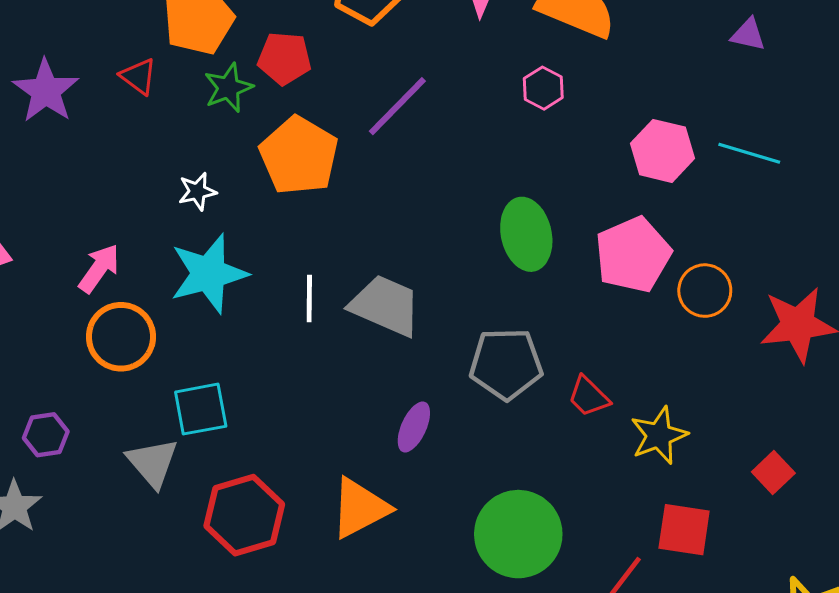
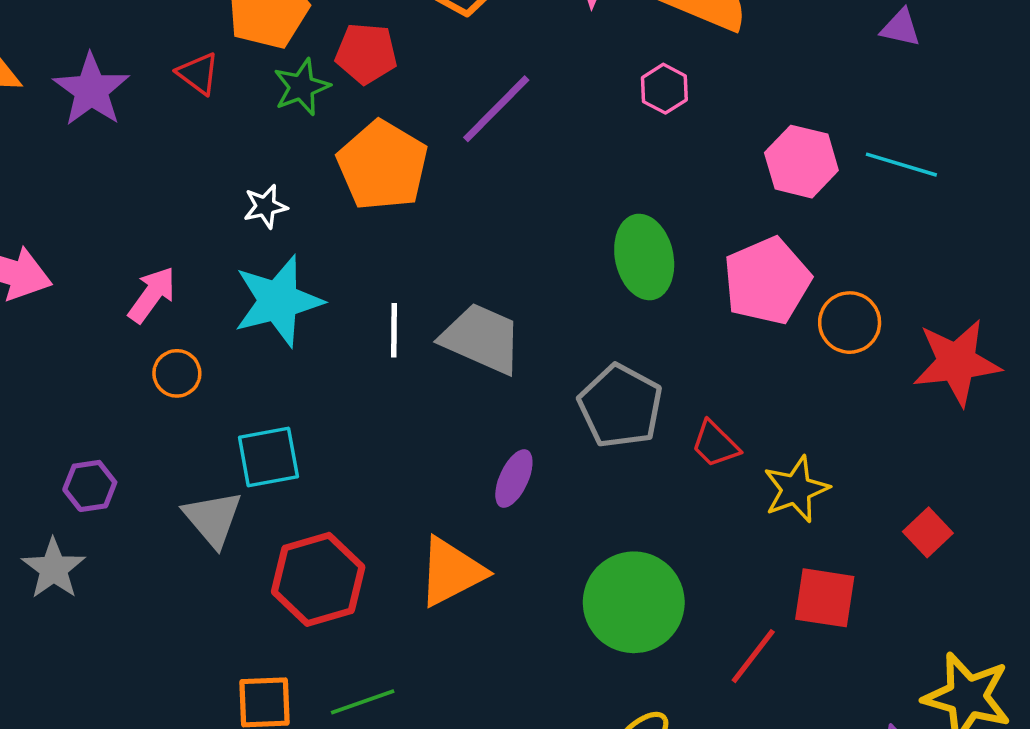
orange circle: (121, 337) -> (177, 373), size x0.6
gray pentagon: (506, 364) -> (620, 406), turned 30

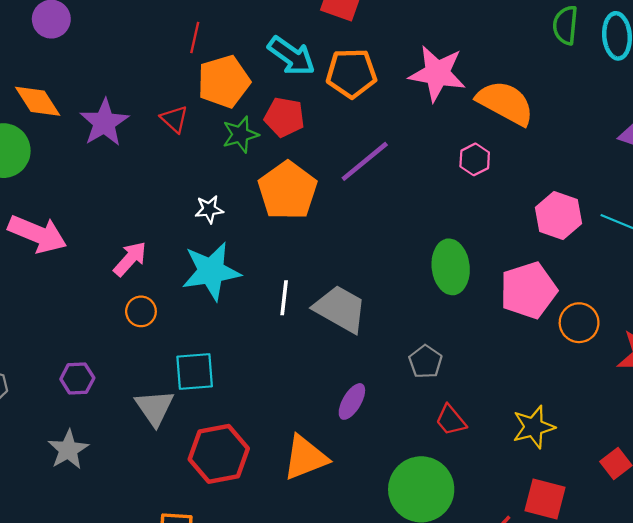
gray pentagon: (620, 406) -> (425, 362), size x0.6
red trapezoid: (715, 444) -> (451, 420), moved
gray star: (53, 569) -> (68, 450), moved

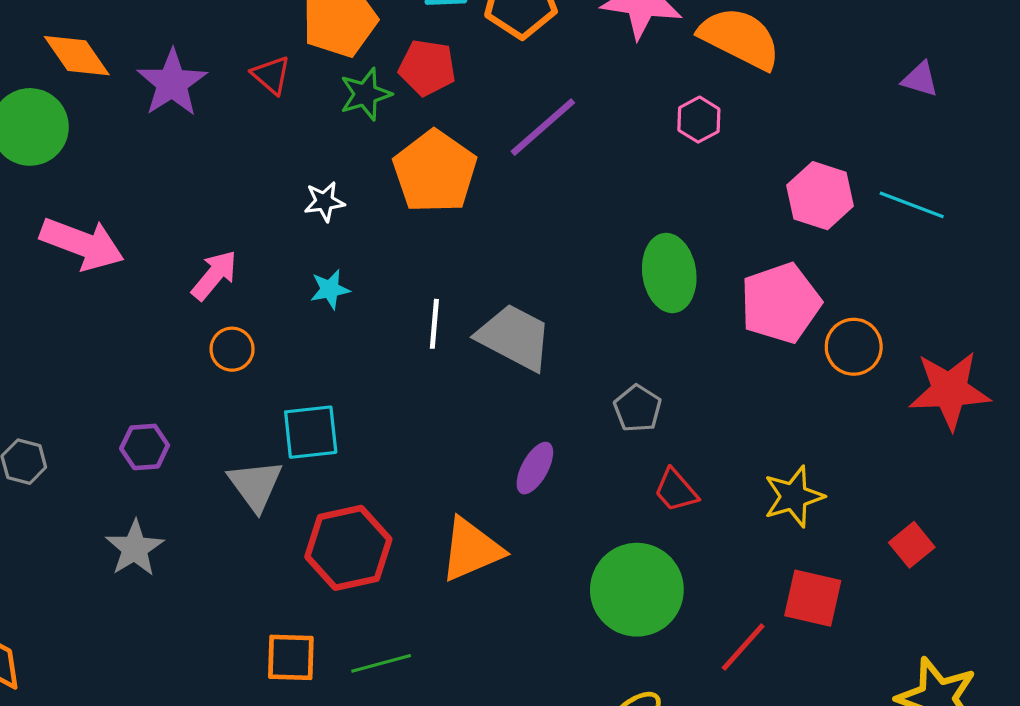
cyan star: (211, 271) -> (330, 289), size x0.5

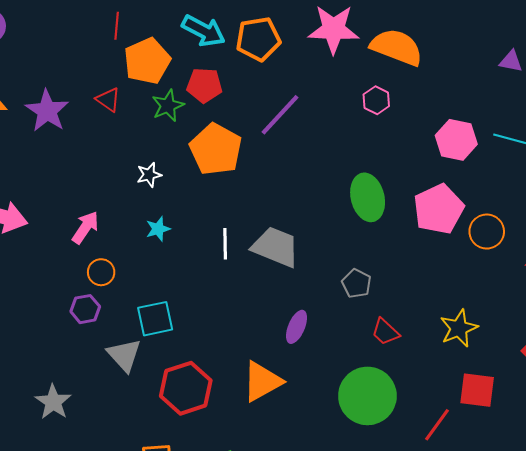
purple hexagon: (145, 447) -> (85, 309), moved

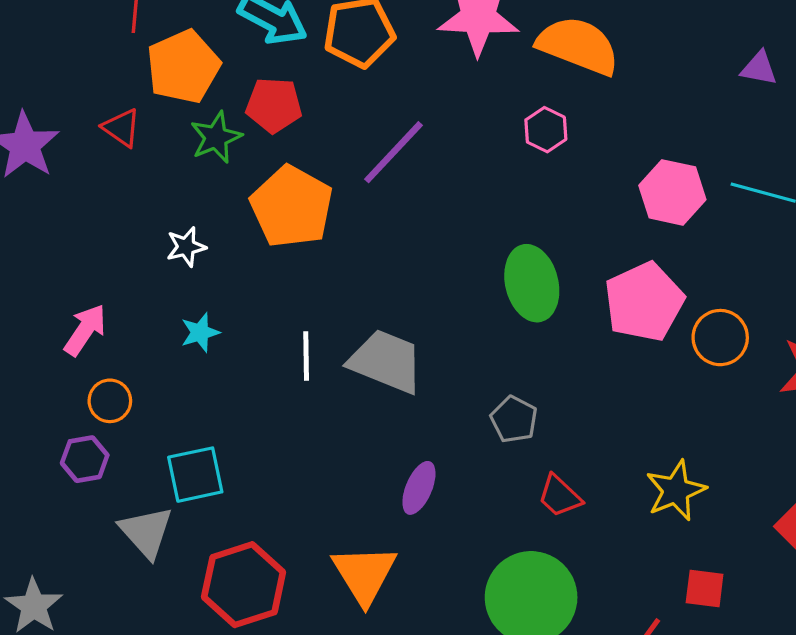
orange triangle: (262, 381) -> (364, 574), turned -33
red square: (477, 390) -> (705, 588), size x0.7

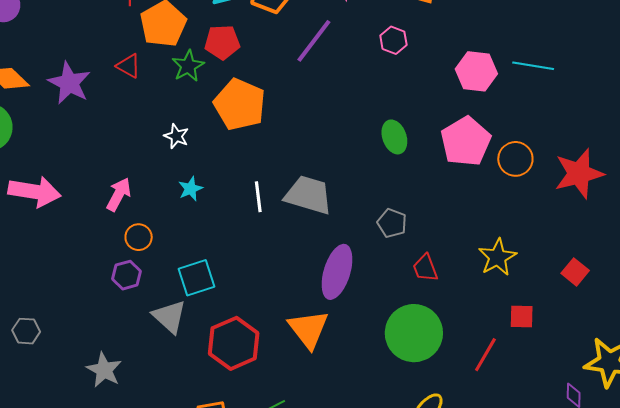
purple line: (393, 152) -> (314, 41), moved
white star: (186, 247) -> (176, 136), turned -30
green ellipse: (532, 283) -> (394, 137), size x0.7
purple ellipse: (419, 488) -> (337, 272), size x1.6
red trapezoid: (560, 496) -> (425, 268), turned 32

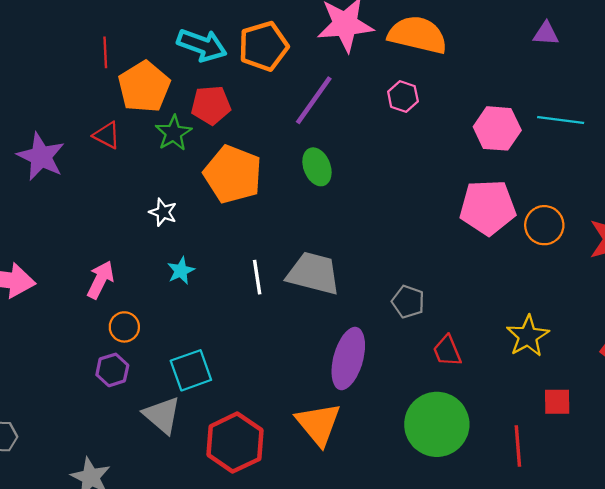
green ellipse: (394, 137) -> (317, 167), moved
pink pentagon: (466, 141) -> (488, 207), turned 30
red line: (485, 355) -> (518, 446), turned -33

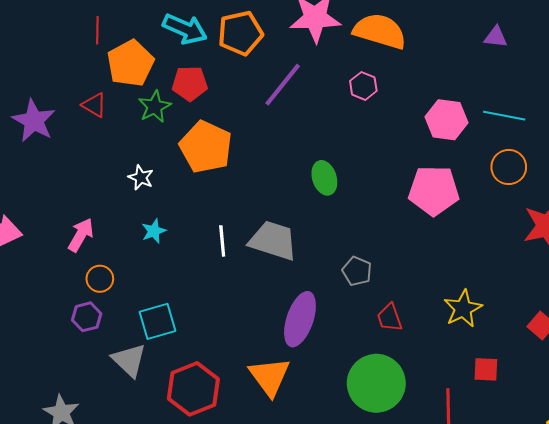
green ellipse: (317, 167) -> (324, 178), moved
orange circle: (544, 225) -> (509, 167), moved

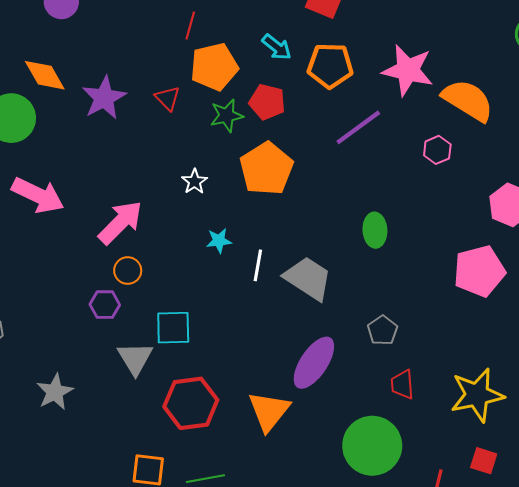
cyan arrow: (185, 29) -> (277, 47), size x0.7
pink pentagon: (434, 190) -> (479, 271), turned -30
cyan star: (154, 231) -> (219, 241), moved
pink arrow: (81, 235) -> (120, 222), size x1.4
yellow star: (463, 309) -> (477, 395), size x1.4

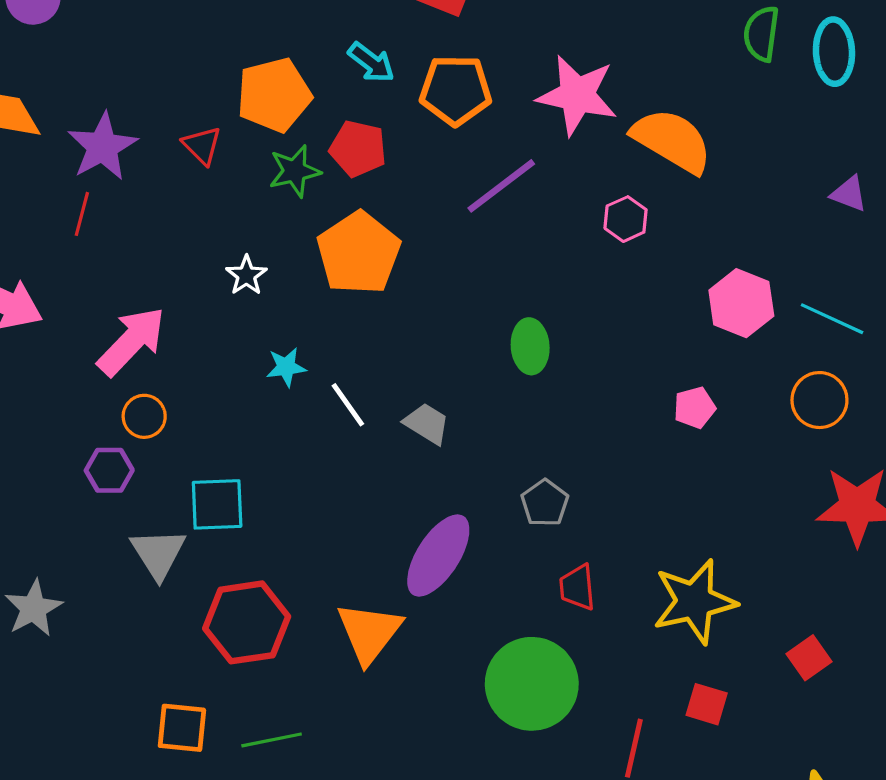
red line: (190, 25) -> (82, 214), moved
white line: (258, 265) -> (348, 405), turned -44
pink pentagon: (479, 271) -> (695, 408), size x0.5
gray trapezoid: (308, 278) -> (427, 424), size x0.6

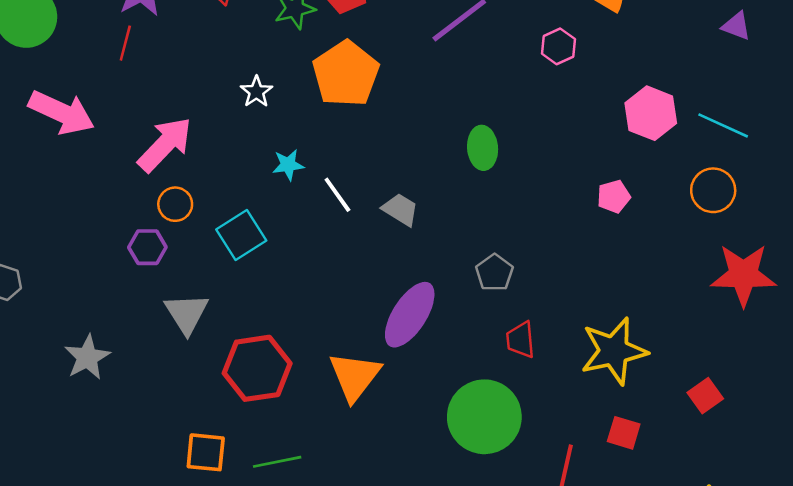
cyan square: (217, 504) -> (241, 235), moved, turned -30

